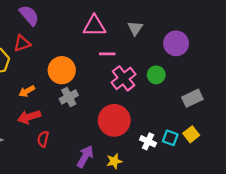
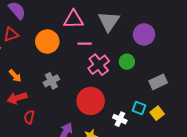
gray triangle: (135, 28) -> (109, 21), size x1.6
orange circle: (62, 70) -> (47, 42), moved
orange arrow: (27, 91) -> (15, 76), turned -104
cyan square: (170, 138) -> (139, 108), moved

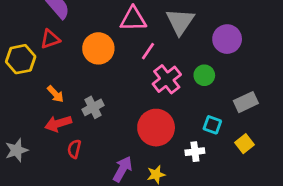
pink line: (85, 44) -> (148, 51), turned -56
gray cross: (51, 81) -> (93, 107), moved
cyan square: (139, 108) -> (212, 125), moved
white cross: (120, 119) -> (195, 152), turned -32

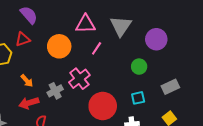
pink cross: (167, 79) -> (79, 79), moved
cyan square: (212, 125) -> (138, 98), moved, turned -32

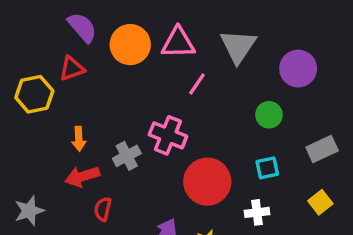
orange circle: (59, 46) -> (130, 45), moved
pink cross: (79, 79) -> (168, 135), turned -30
orange arrow: (27, 81) -> (79, 139), turned 40

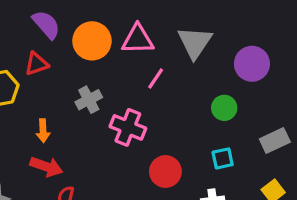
gray cross: (127, 156) -> (89, 100), moved
red arrow: (82, 176) -> (46, 167), turned -144
red circle: (207, 182) -> (165, 171), size x0.7

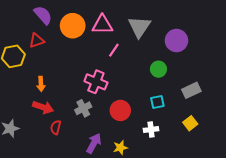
gray cross: (89, 100) -> (83, 108), moved

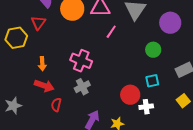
red triangle: (37, 41) -> (38, 23), turned -35
pink cross: (96, 82) -> (81, 61), moved
red circle: (120, 110) -> (130, 95), moved

